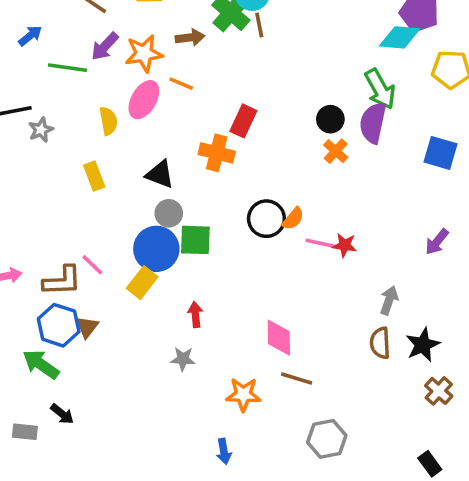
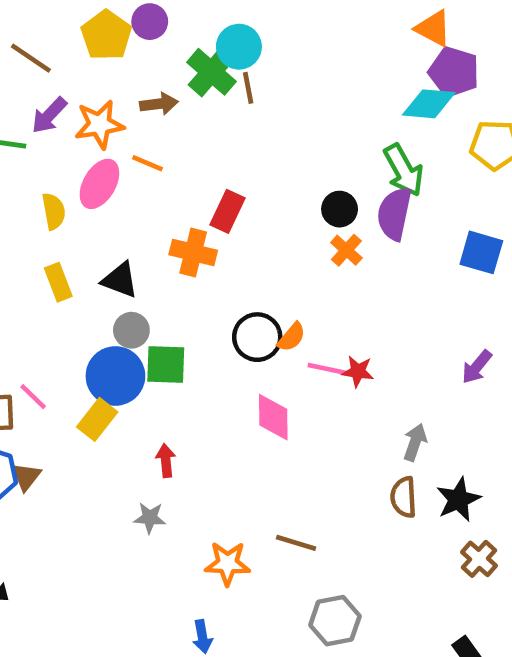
yellow rectangle: (94, 176) -> (58, 282), moved
pink diamond: (279, 338) -> (273, 417), moved

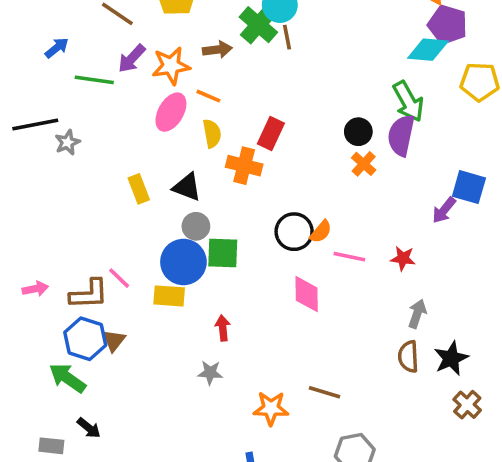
yellow semicircle: (54, 211) -> (212, 133), moved
blue square: (481, 252) -> (469, 187), moved
purple arrow: (477, 367) -> (444, 210), moved
red star: (358, 371) -> (403, 258), moved
yellow rectangle: (97, 419) -> (169, 296), turned 56

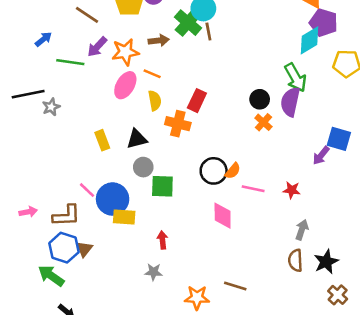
cyan diamond: (428, 50) -> (309, 40), turned -36
black triangle: (187, 187) -> (137, 139), turned -35
blue circle: (183, 262) -> (113, 199), moved
pink line: (119, 278) -> (87, 190), moved

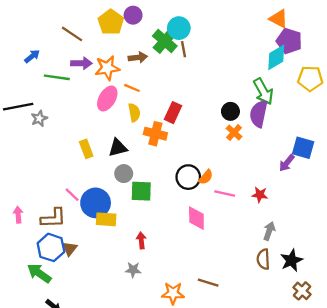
purple arrow: (97, 47) -> (81, 63), turned -132
pink arrow: (28, 212) -> (18, 215), turned -84

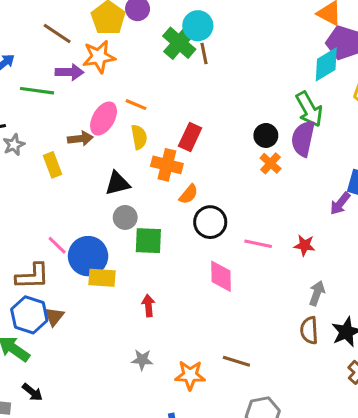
brown arrow: (138, 57) -> (80, 139), moved
orange star: (107, 68) -> (99, 57), moved
yellow rectangle: (86, 149) -> (52, 165), moved
orange semicircle: (206, 177) -> (189, 194), moved
gray star: (133, 270) -> (142, 360), moved

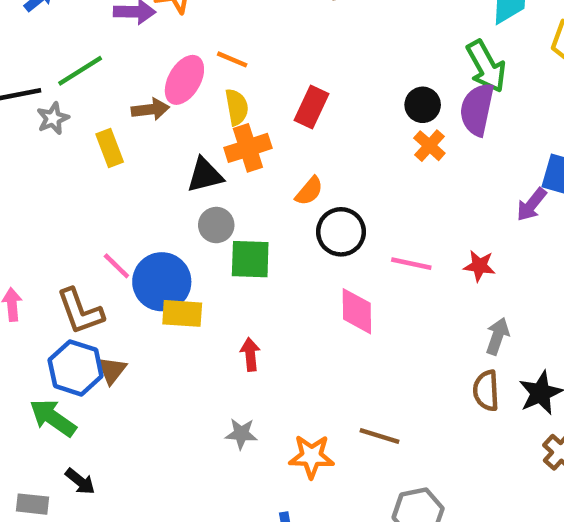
green line: (37, 91) -> (80, 71), moved, turned -40
orange cross: (167, 165) -> (248, 148), moved, turned -32
brown L-shape: (32, 276) -> (80, 311), turned 72

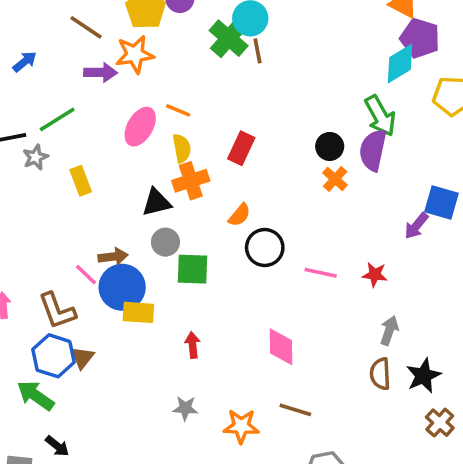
brown arrow: (150, 109) -> (113, 257), moved
pink diamond: (357, 311) -> (281, 347), moved

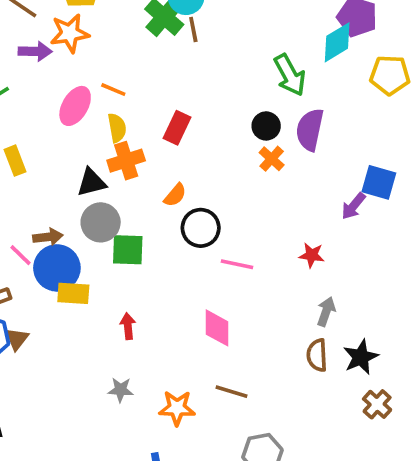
green arrow: (380, 116) -> (290, 75), moved
gray circle: (165, 242) -> (101, 222), size x1.4
pink line: (321, 273) -> (237, 264), moved

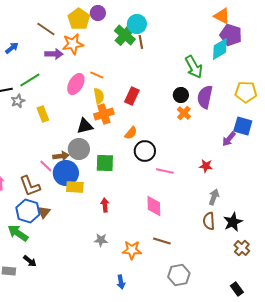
yellow pentagon: (390, 75) -> (246, 92), moved
gray circle: (101, 222) -> (79, 149), moved

